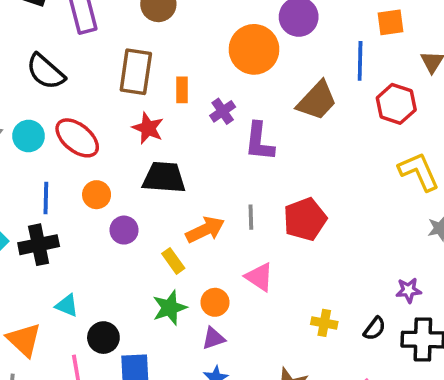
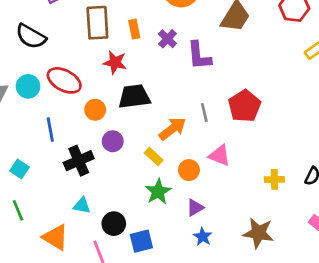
orange circle: (97, 195) -> (95, 110), moved
black cross: (39, 245) -> (79, 161), moved
orange circle: (215, 302) -> (189, 170), moved

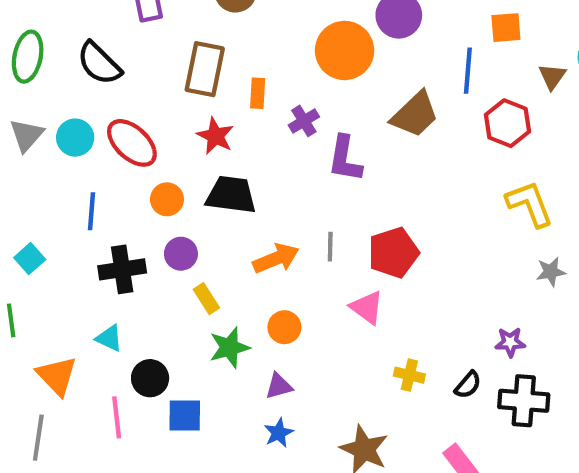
pink triangle: (220, 155) -> (367, 307), moved
yellow rectangle: (154, 157) -> (206, 299), moved

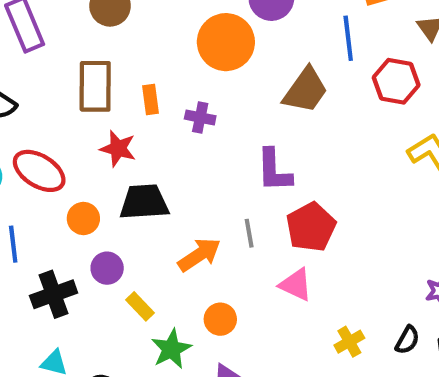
purple cross: (304, 121) -> (200, 117), turned -36
purple L-shape: (345, 159) -> (274, 170), moved
yellow cross: (409, 375) -> (349, 342), turned -32

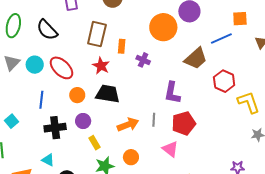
blue line: (348, 38) -> (221, 38), turned 60
red hexagon: (396, 81) -> (224, 81), moved

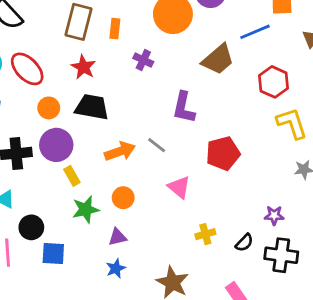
orange rectangle: (122, 46) -> (115, 29), moved
red hexagon: (224, 81) -> (274, 82), moved
gray line: (154, 120) -> (157, 145), turned -56
purple circle: (83, 121) -> (56, 145), size x1.5
red pentagon: (184, 123) -> (223, 153), moved

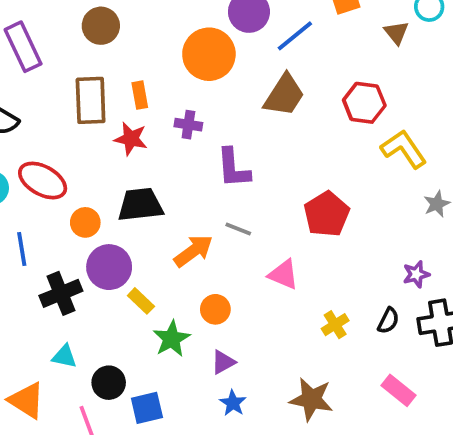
blue line: (255, 32) -> (295, 36), moved
red star: (83, 67) -> (131, 139), moved
purple L-shape: (184, 108) -> (233, 168), moved

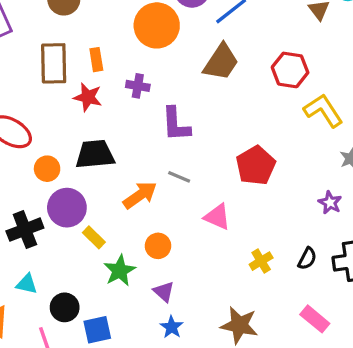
purple star: (416, 274) -> (330, 203), moved, turned -30
purple triangle: (223, 362) -> (164, 292), turned -50

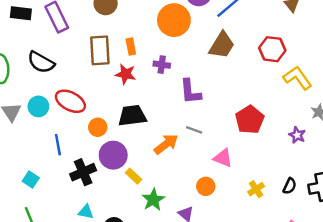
purple star: (330, 203) -> (297, 135), moved
orange circle: (158, 246) -> (206, 186), moved

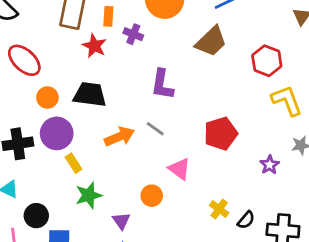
purple cross: (162, 65) -> (133, 34), moved
yellow cross: (256, 189) -> (219, 209), moved, turned -35

